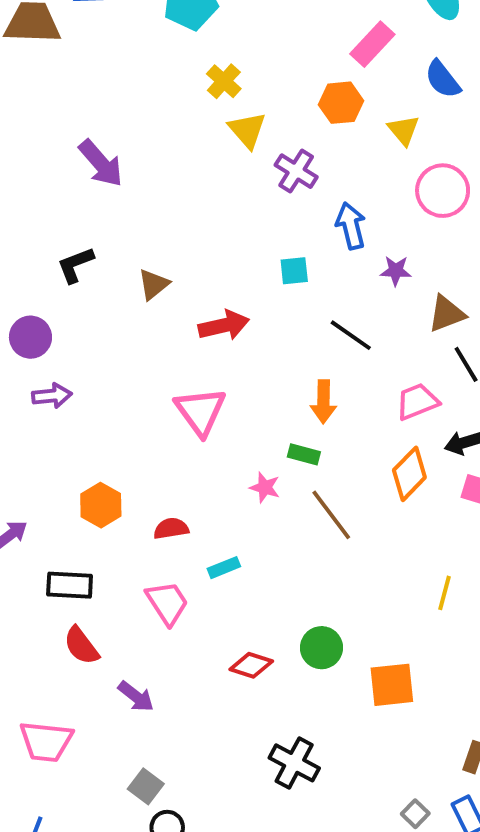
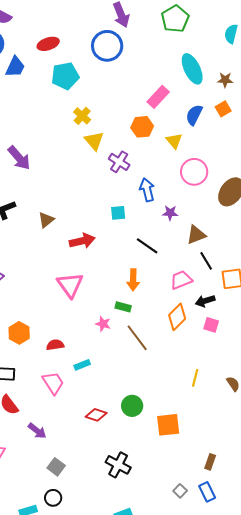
blue semicircle: (443, 79) -> (194, 115), turned 65
gray square: (146, 786) -> (56, 467), moved

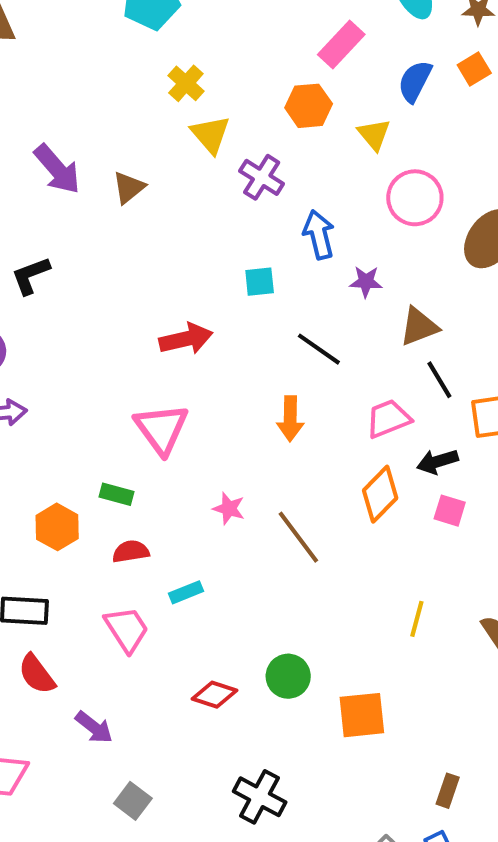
brown triangle: (46, 220) -> (129, 188), moved
green rectangle: (123, 307) -> (116, 494), moved

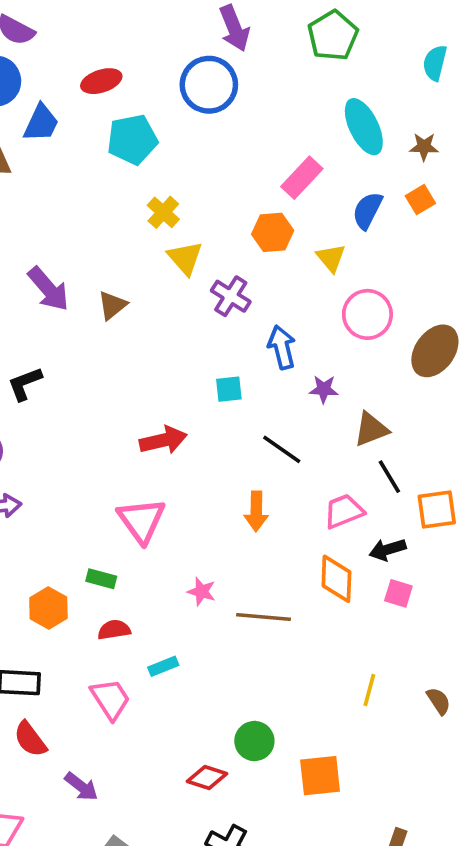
orange diamond: (380, 494) -> (336, 579), turned -42
brown line: (298, 537) -> (264, 617), turned -48
red diamond: (215, 695) -> (207, 777), moved

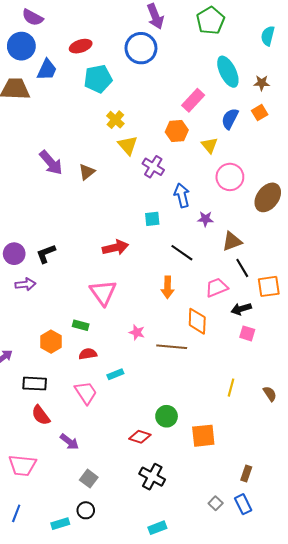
black L-shape: (25, 384) -> (46, 254), moved
orange diamond: (336, 579) -> (197, 321), moved

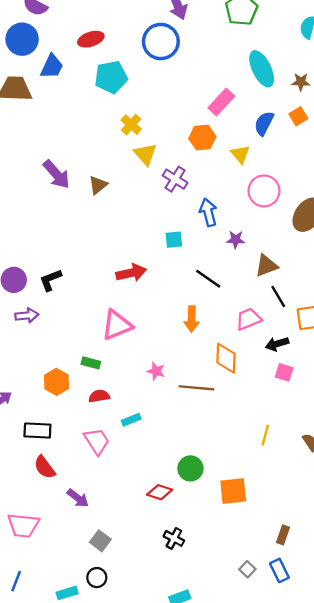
pink triangle: (103, 293) -> (117, 325), turned 44
black cross: (152, 477) -> (174, 538), size x0.7

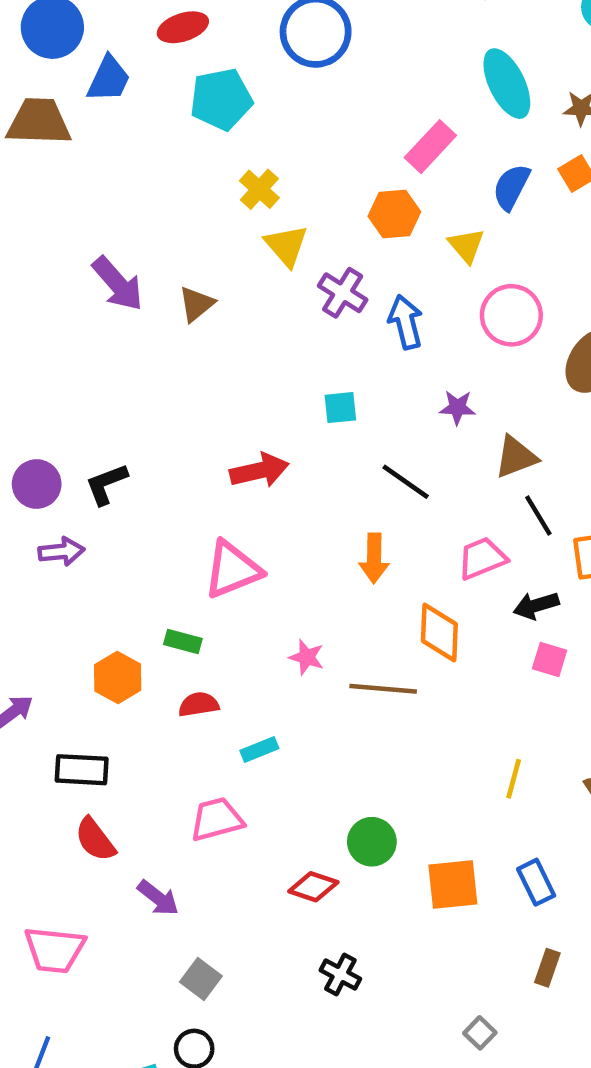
blue arrow: (208, 212) -> (406, 322), moved
pink trapezoid: (97, 441) -> (217, 819), moved, turned -72
blue rectangle: (279, 570) -> (536, 882), moved

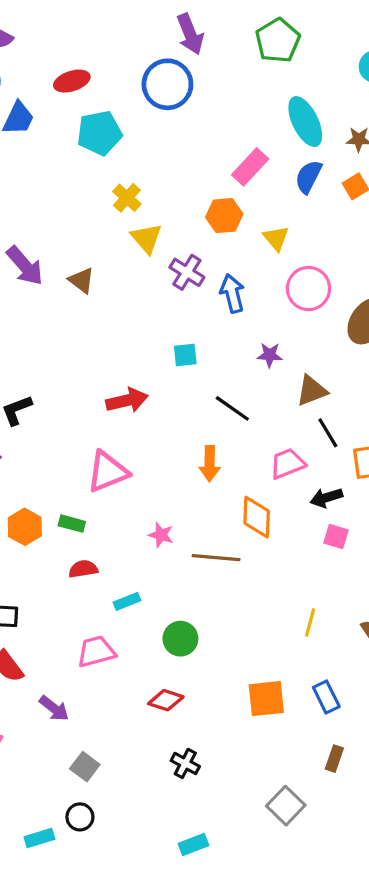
blue semicircle: (511, 187) -> (308, 177), moved
brown triangle: (196, 304) -> (82, 280), turned -44
orange hexagon: (118, 677) -> (25, 527), moved
green circle: (372, 842) -> (180, 639), moved
gray square: (480, 1033) -> (286, 806), size x1.6

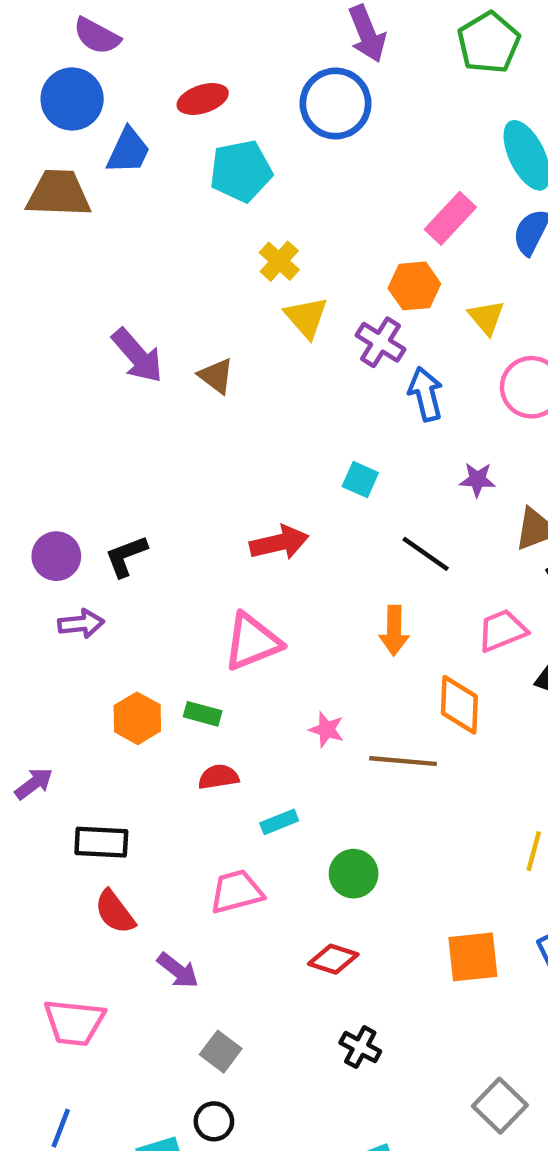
purple cross: (187, 272) -> (381, 342), moved
cyan square: (185, 355) -> (360, 480), turned 30

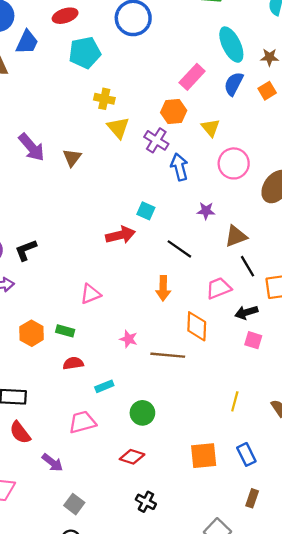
yellow cross: (279, 261) -> (104, 99), turned -30
brown triangle: (216, 376) -> (72, 158), turned 30
red arrow: (279, 543) -> (120, 235), moved
pink triangle: (252, 642) -> (90, 294), size x0.7

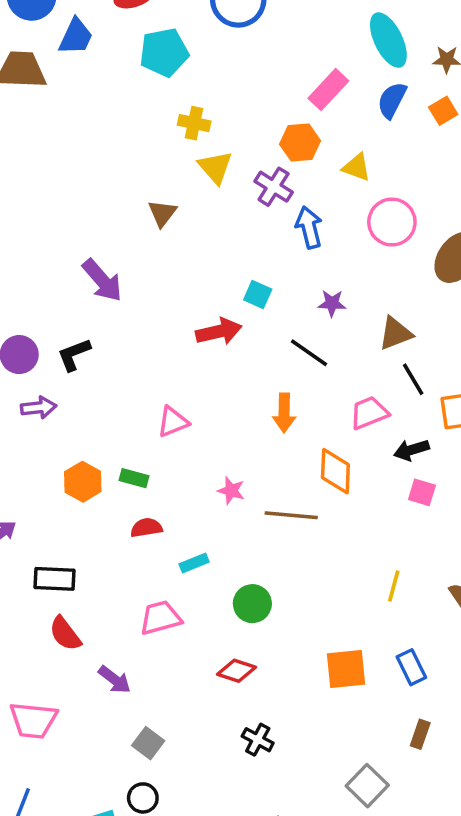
yellow triangle: (211, 128) -> (357, 167), turned -30
purple arrow: (32, 147) -> (102, 280), moved
brown triangle: (72, 158) -> (162, 213), moved
purple star: (206, 211) -> (332, 303), moved

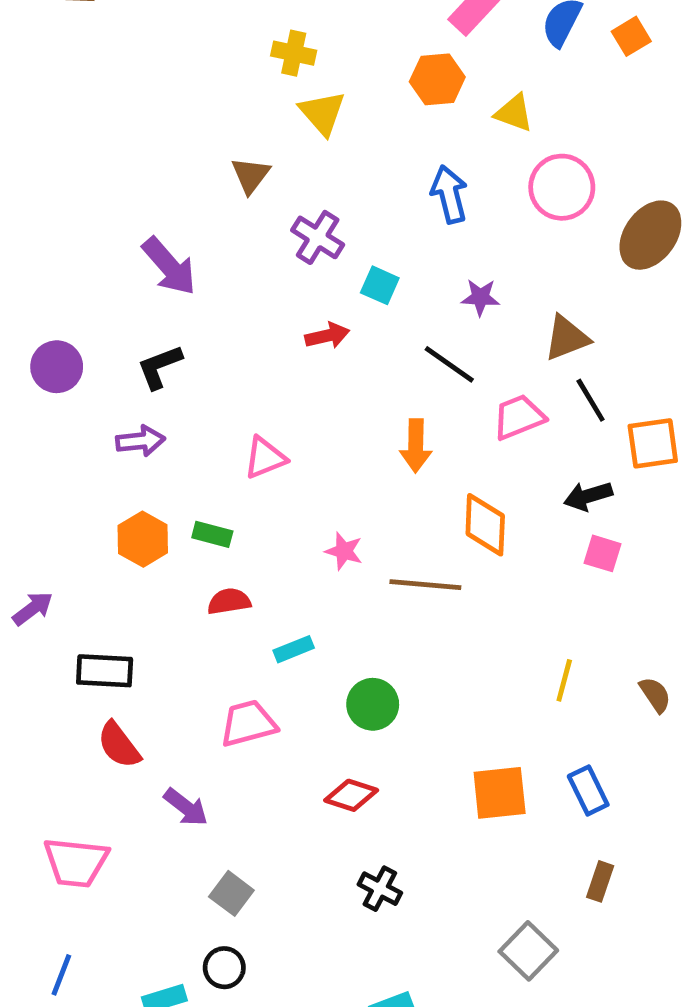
purple cross: (274, 187) -> (318, 237), moved
red arrow: (219, 332) -> (327, 336), size x0.7
black L-shape: (74, 355) -> (160, 367), moved
purple arrow: (39, 408) -> (140, 441), moved
pink trapezoid: (369, 413) -> (519, 417), moved

